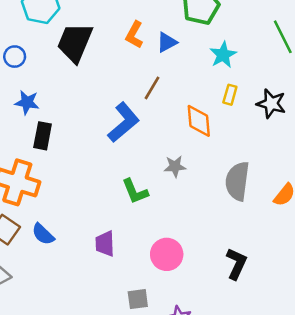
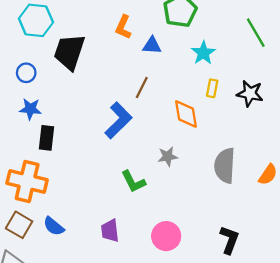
orange L-shape: (134, 35) -> (123, 27), moved
blue triangle: (167, 42) -> (152, 46), turned 36
blue circle: (15, 57) -> (26, 73), moved

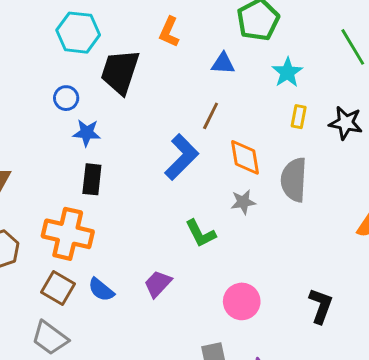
orange L-shape: (123, 27) -> (169, 32), moved
blue star: (30, 109) -> (87, 133), moved
orange diamond: (186, 114) -> (245, 157), moved
gray semicircle: (225, 165) -> (294, 180), moved
purple trapezoid: (110, 231) -> (158, 284), moved, turned 50

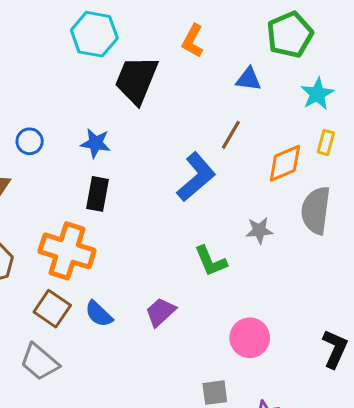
blue circle: (66, 98) -> (30, 141), moved
orange diamond: (245, 157) -> (285, 163), moved, turned 72

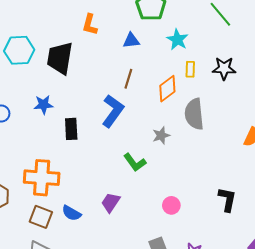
cyan hexagon: (94, 34) -> (19, 50), moved
black rectangle: (98, 194) -> (71, 129), moved
pink circle: (250, 338) -> (171, 205), size x0.7

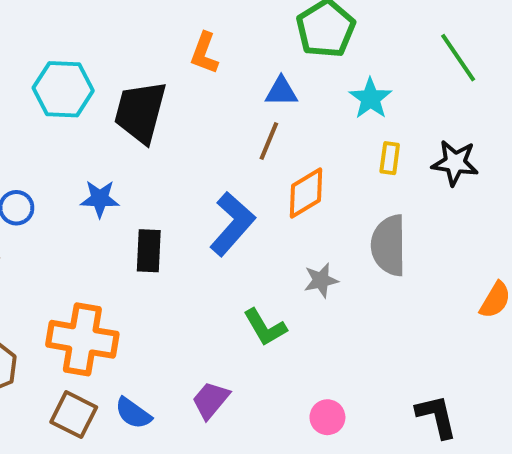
brown line: (128, 79) -> (269, 141), moved
orange diamond: (167, 89) -> (306, 193), moved
black L-shape: (227, 199) -> (437, 416), turned -30

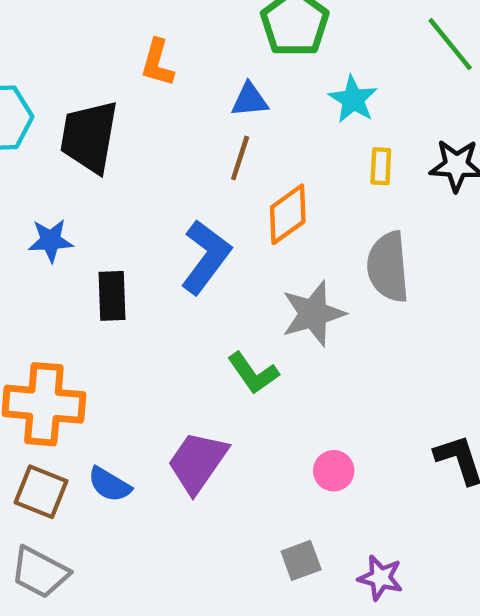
gray star: (321, 280) -> (313, 314), size x1.6
purple trapezoid: (211, 400) -> (197, 462), size x1.4

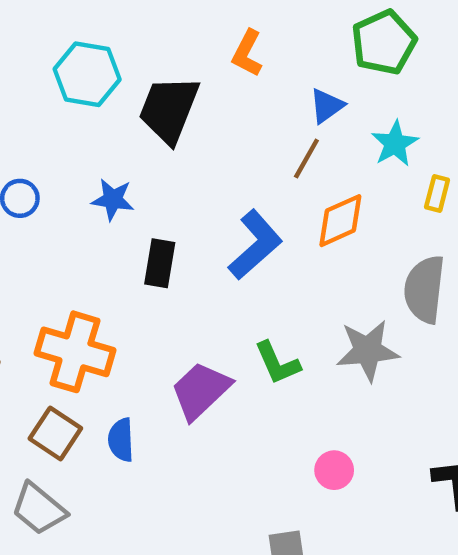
cyan star: (353, 99) -> (395, 144), moved
blue triangle: (250, 100) -> (327, 106), turned -42
gray star: (313, 314) -> (368, 350), moved
purple trapezoid: (197, 462) -> (201, 391), moved
blue semicircle: (109, 485) -> (121, 440), turned 45

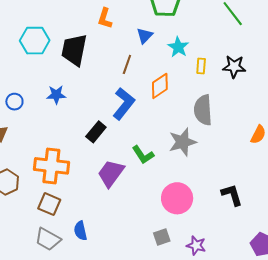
brown line: (306, 159) -> (127, 64), moved
black rectangle: (160, 263) -> (96, 132), moved, turned 40
blue semicircle: (121, 440) -> (80, 231), moved
pink circle: (334, 470) -> (177, 198), size x1.8

